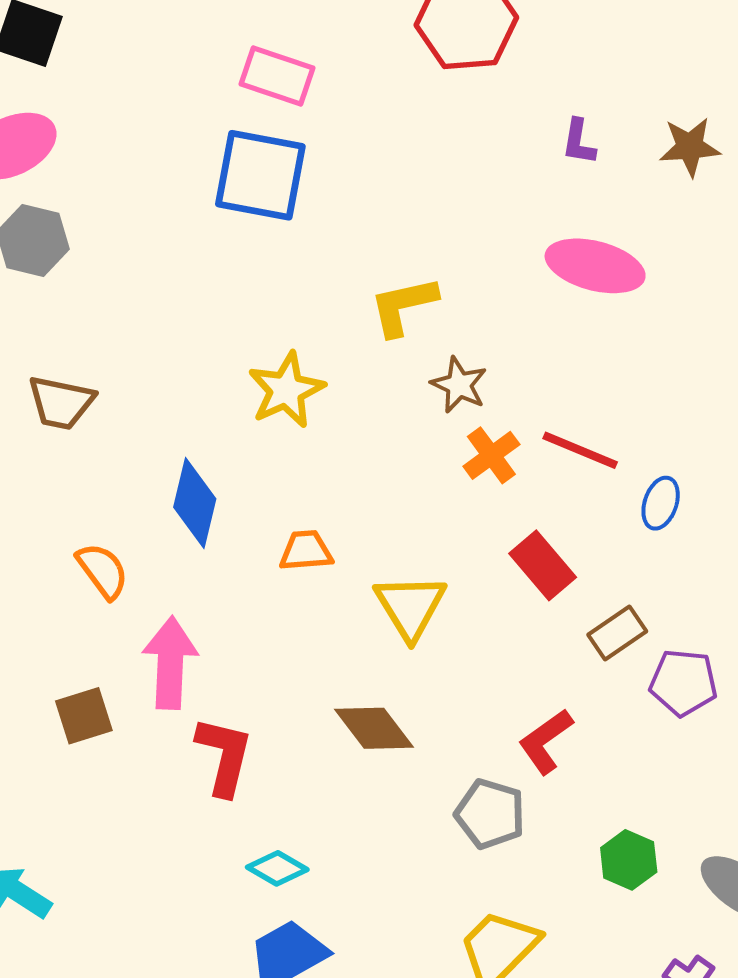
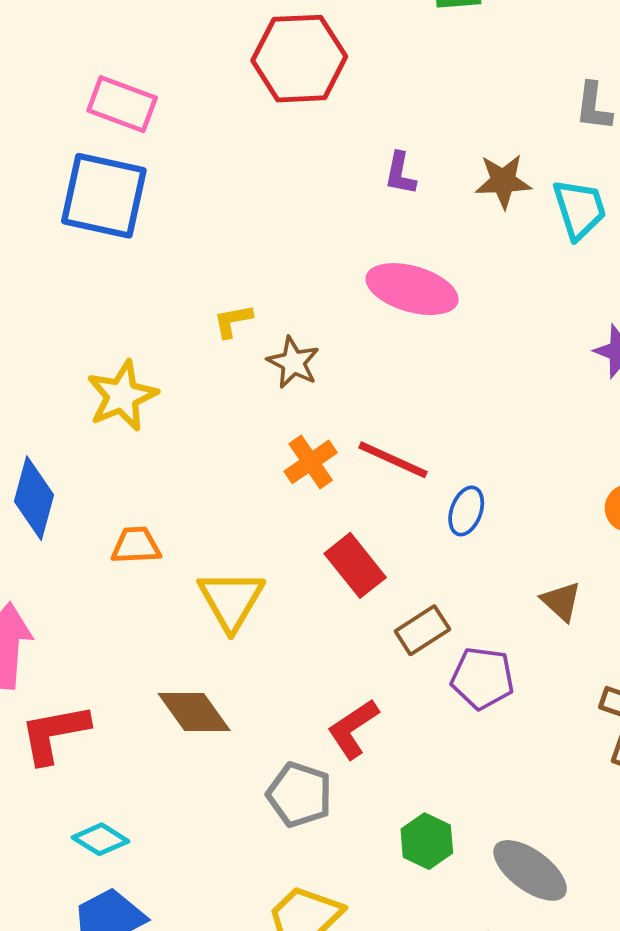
yellow L-shape: (403, 306) -> (233, 321), size x0.6
brown star: (459, 385) -> (293, 362), moved
red L-shape: (224, 756) -> (54, 734), turned -116

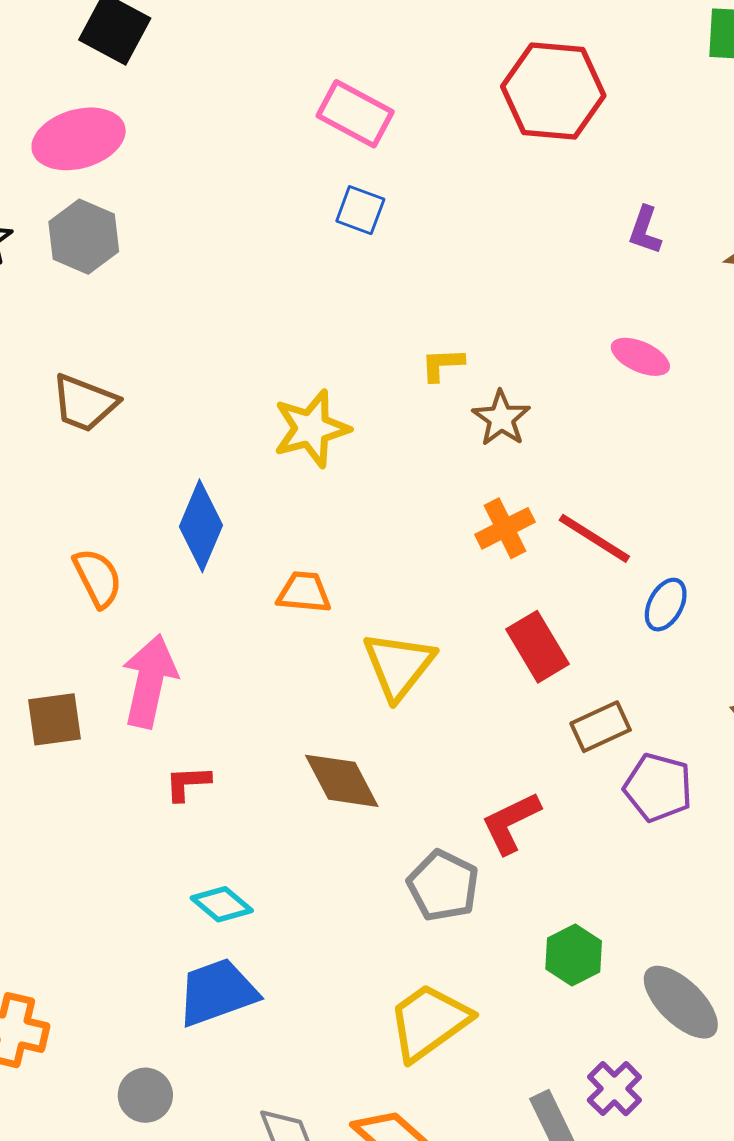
blue square: (104, 196) -> (360, 210), moved, size x0.5
pink ellipse: (412, 289) -> (640, 357), size x0.6
red L-shape: (54, 734) -> (188, 783), size x0.6

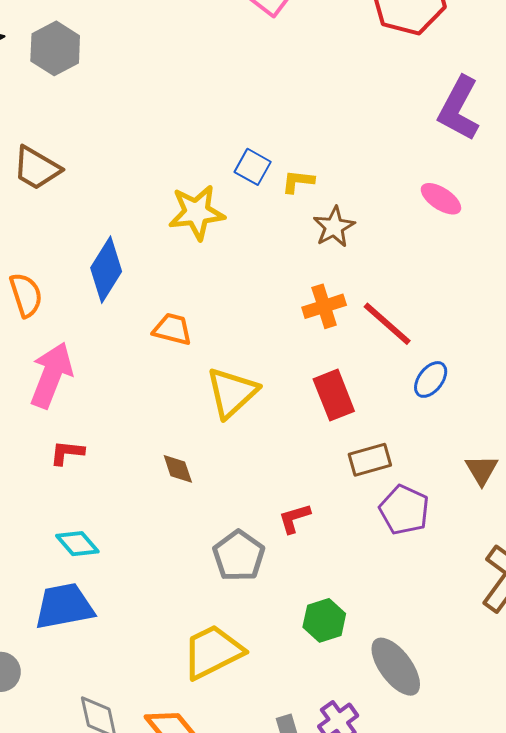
blue square: (360, 210) -> (253, 167), moved
purple L-shape: (645, 230) -> (459, 108), size x1.8
brown diamond: (342, 781) -> (178, 469), size x0.6
red L-shape: (511, 823) -> (294, 518), size x0.7

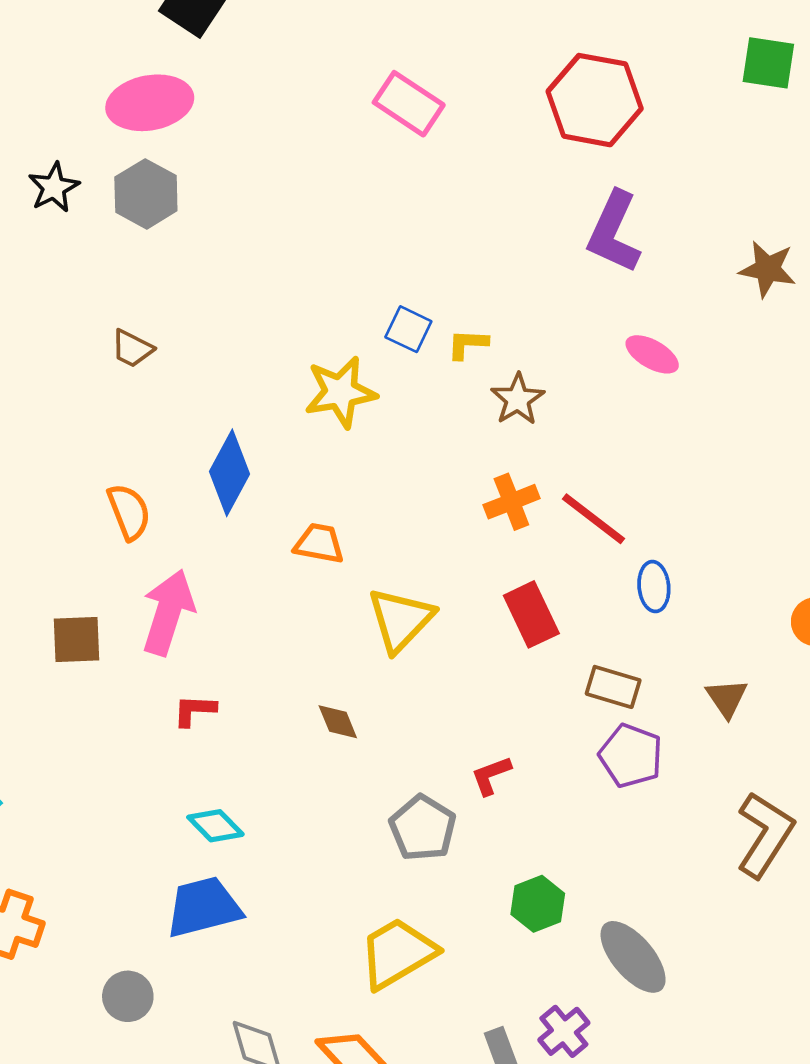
purple L-shape: (459, 108) -> (614, 232), moved
brown trapezoid: (37, 168) -> (132, 349), size x0.7
blue ellipse: (431, 379) -> (654, 587), turned -39
brown rectangle: (370, 460) -> (613, 687), moved, turned 36

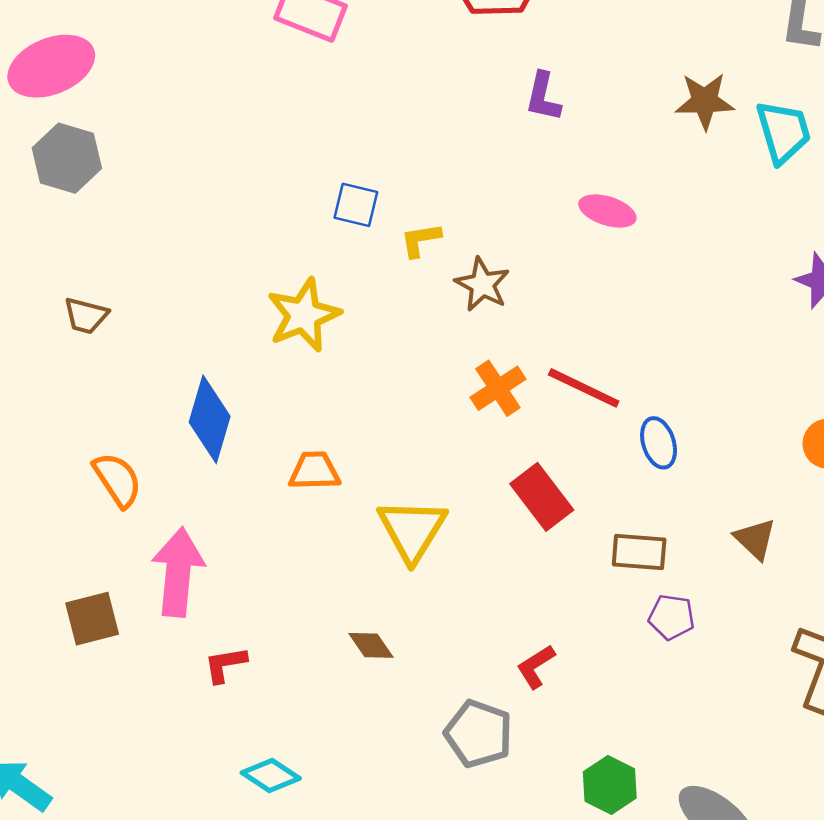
purple L-shape: (614, 232) -> (543, 97), size x0.6
blue square: (408, 329) -> (356, 205), moved
purple pentagon: (631, 756) -> (671, 617), size x0.7

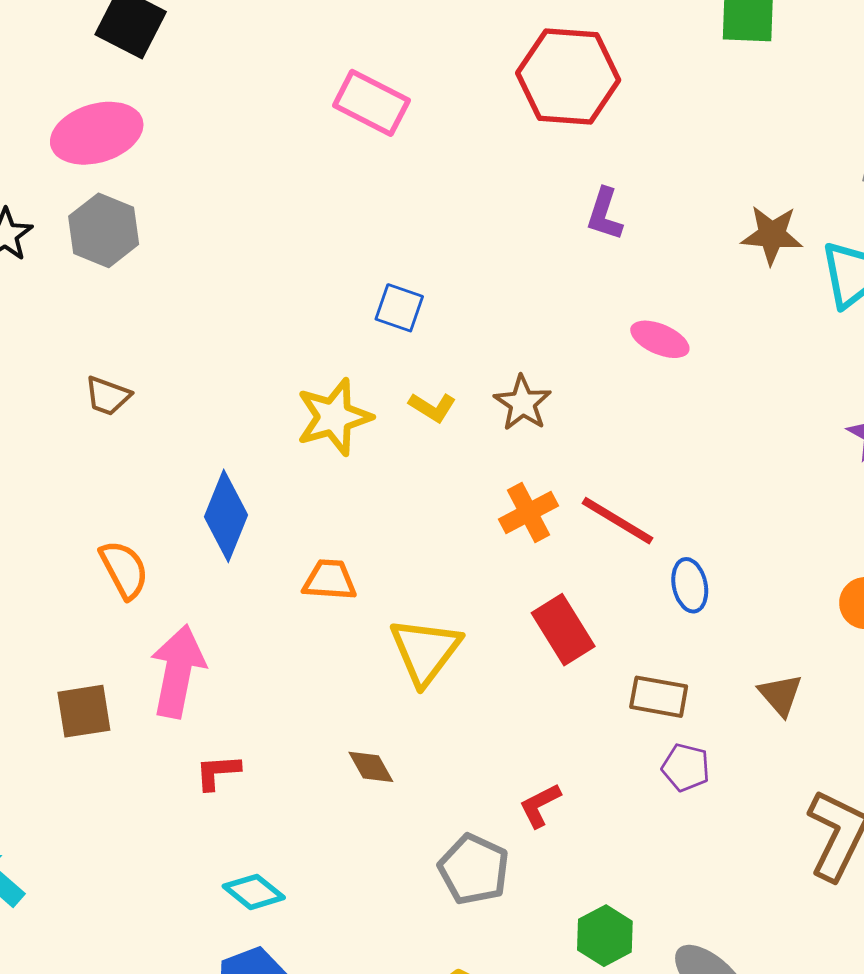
yellow L-shape: (421, 240) -> (432, 407), moved, turned -144

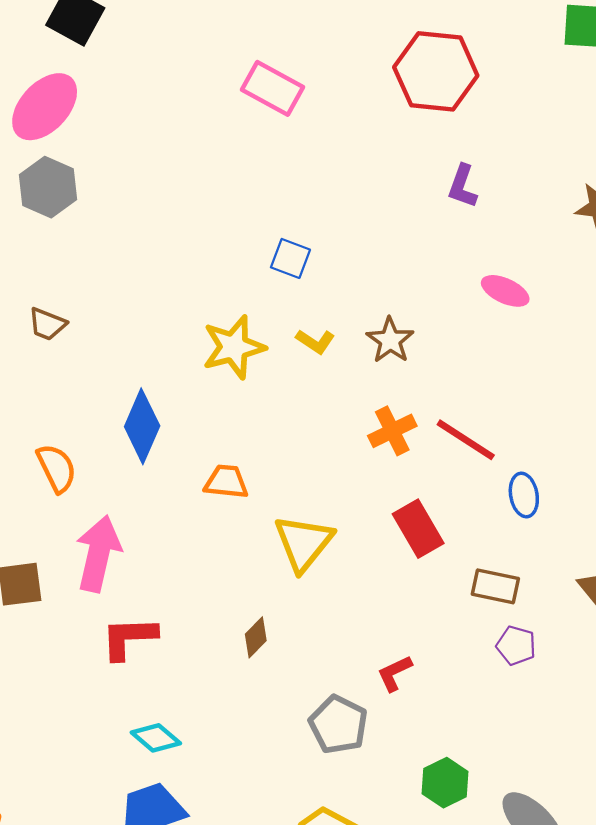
pink ellipse: (97, 133) -> (45, 107), turned -32
brown diamond: (371, 767) -> (256, 637), turned 72
red L-shape: (218, 772) -> (129, 638), size x1.5

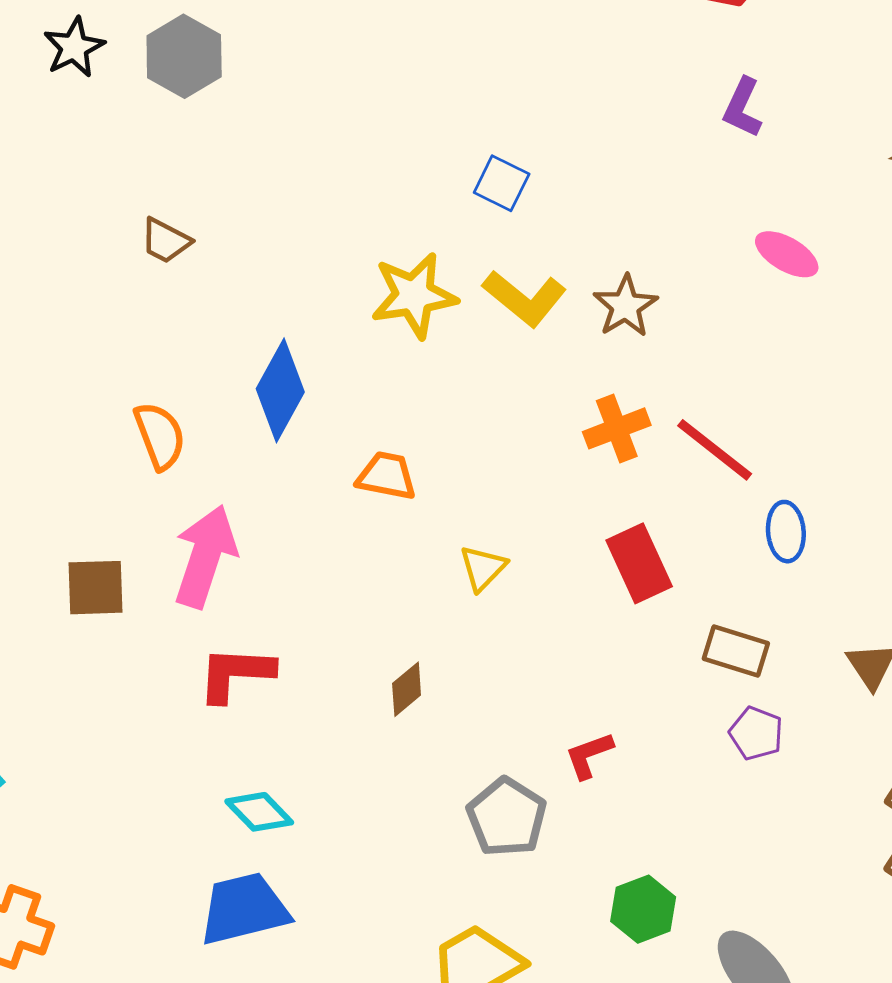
yellow L-shape: (315, 341) -> (525, 298), size x1.6
yellow triangle: (303, 543) -> (483, 568), size x0.6

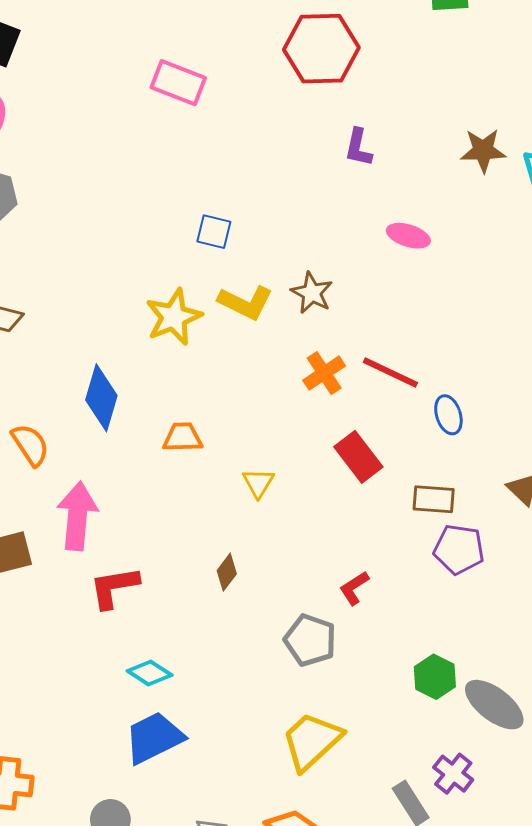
purple pentagon: (756, 733) -> (459, 549), size x1.4
green hexagon: (643, 909) -> (435, 677), moved

